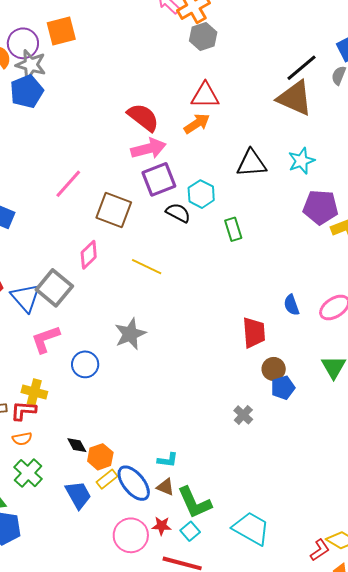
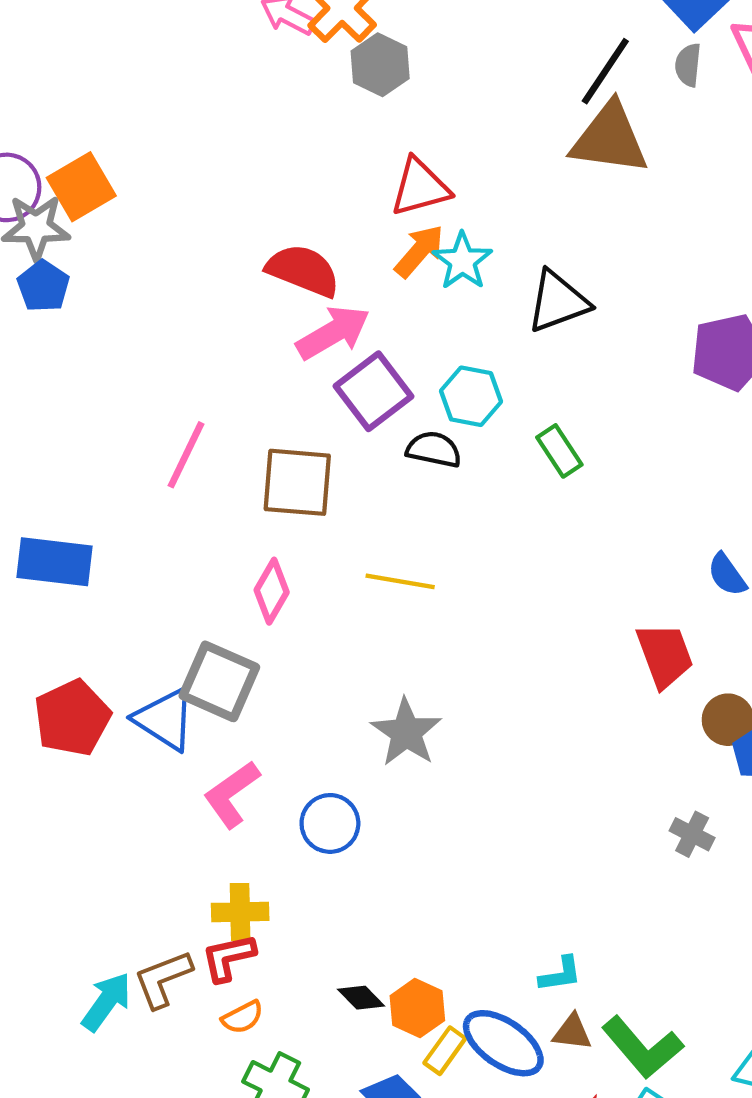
orange square: (61, 31) -> (81, 187), moved
blue pentagon: (27, 91) -> (43, 286), size x0.7
cyan star: (301, 161) -> (462, 261), moved

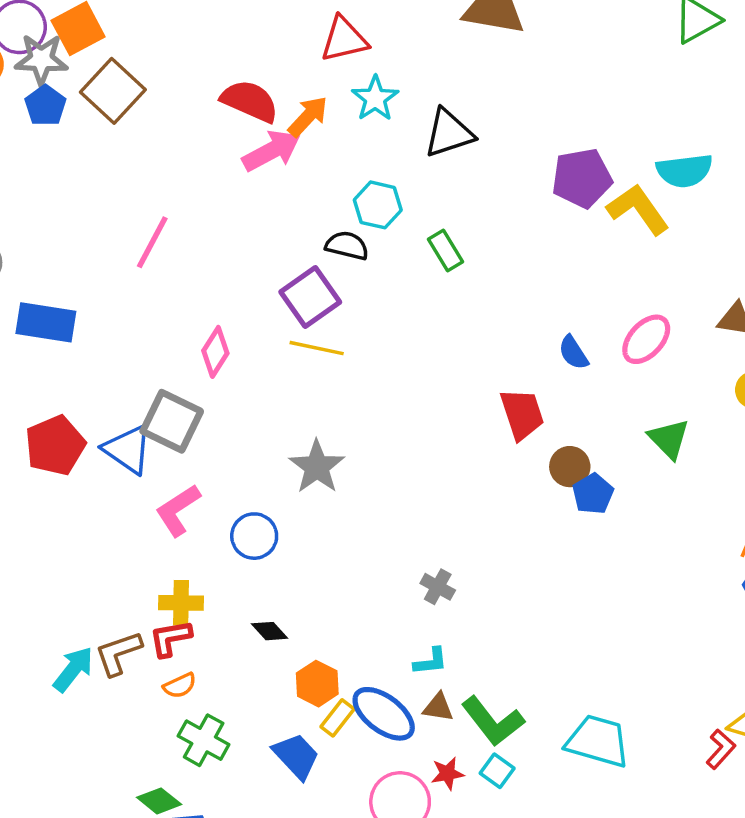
orange arrow: (419, 251) -> (308, 117), moved
purple square: (374, 391) -> (310, 297), moved
brown square: (297, 482) -> (113, 91), moved, turned 36
gray cross: (692, 834) -> (438, 587), moved
black diamond: (361, 998) -> (270, 631), moved

